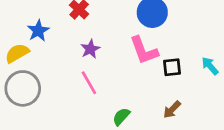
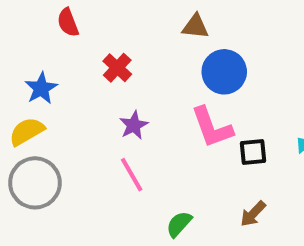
blue star: (38, 31) -> (41, 88), moved

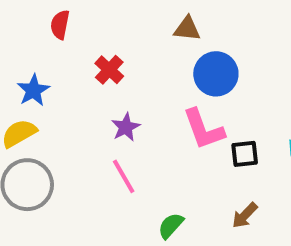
red semicircle: (68, 22) -> (60, 25), turned 32

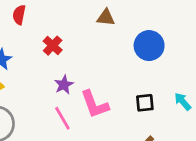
blue circle: (216, 74) -> (149, 46), moved
pink L-shape: (204, 129) -> (95, 104), moved

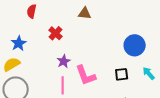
brown triangle: (106, 18) -> (85, 13), moved
blue circle: (149, 46) -> (135, 45), moved
pink line: (62, 118) -> (63, 85), turned 30

